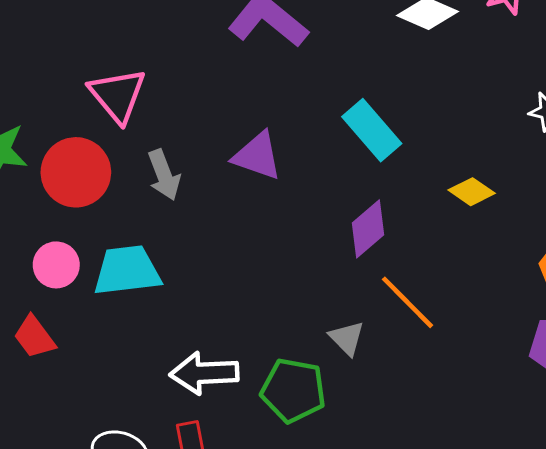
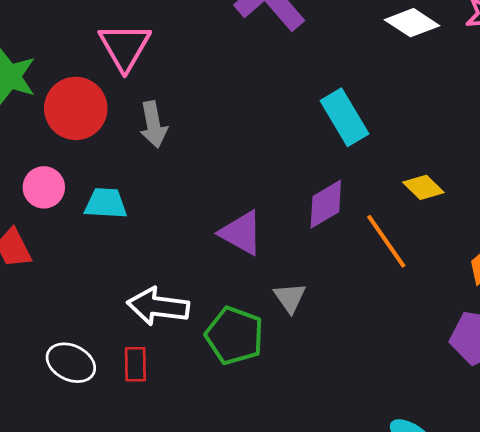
purple triangle: (257, 156) -> (241, 233), moved
cyan trapezoid: (127, 271) -> (106, 203), size x0.7
orange line: (407, 302) -> (386, 241), moved

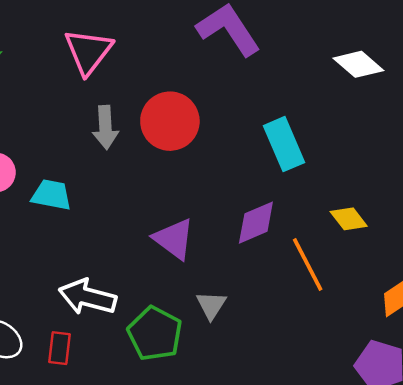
red circle: (76, 108) -> (170, 121), moved

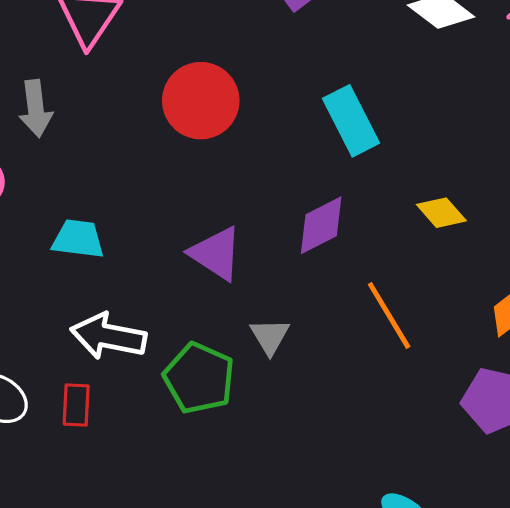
gray arrow: (105, 127) -> (36, 108), moved
cyan trapezoid: (51, 195) -> (78, 239), moved
orange line: (308, 264) -> (389, 316), moved

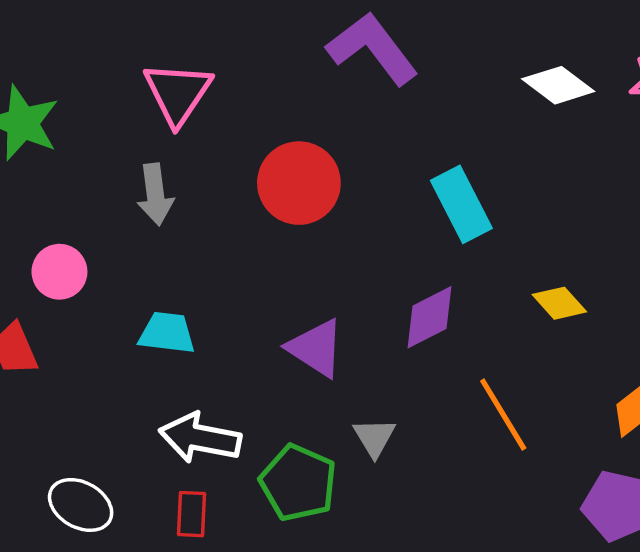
gray arrow: (36, 108) -> (155, 194), moved
red rectangle: (76, 405) -> (192, 514), moved

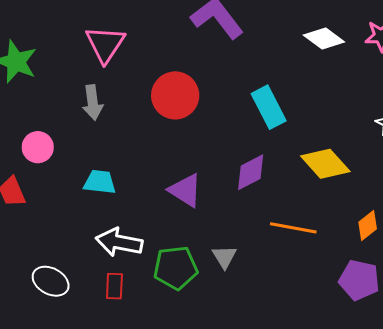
yellow diamond: (559, 303) -> (325, 164), size x1.6
orange line: (503, 415) -> (293, 228), turned -48
gray triangle: (374, 437) -> (224, 257), moved
green pentagon: (298, 483) -> (176, 268), turned -30

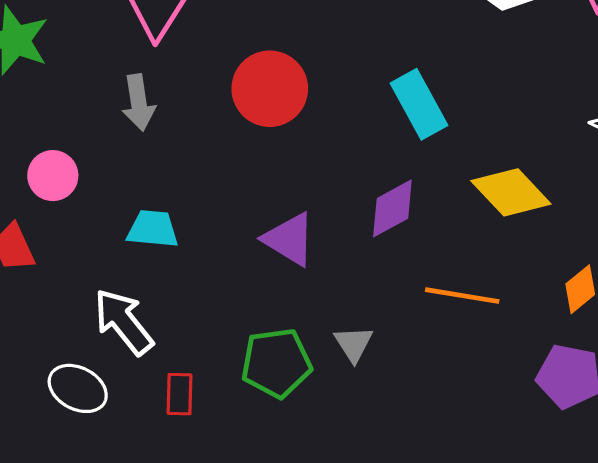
white arrow: (119, 242) -> (123, 322), moved, turned 42

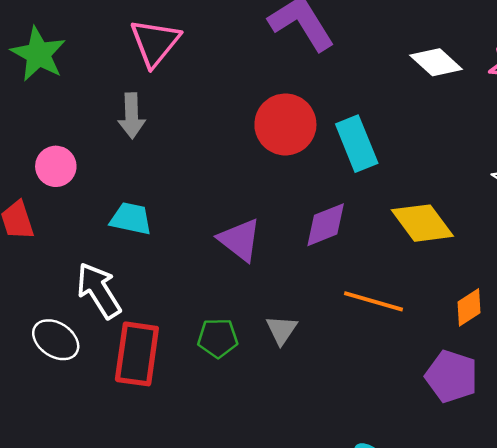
red circle: (270, 89) -> (285, 124), moved
green pentagon: (276, 363) -> (218, 338), size x0.7
red rectangle: (179, 394) -> (137, 354), size x1.8

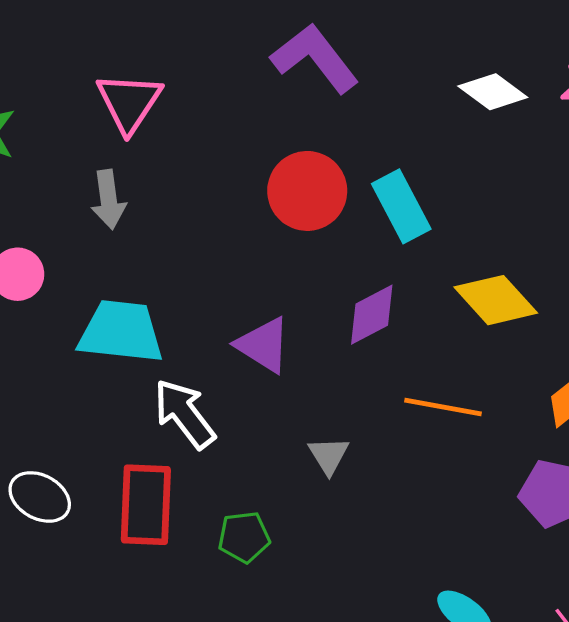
cyan trapezoid: (131, 219) -> (121, 332), size x1.6
white arrow: (99, 290) -> (184, 414), moved
green pentagon: (218, 338) -> (244, 537), moved

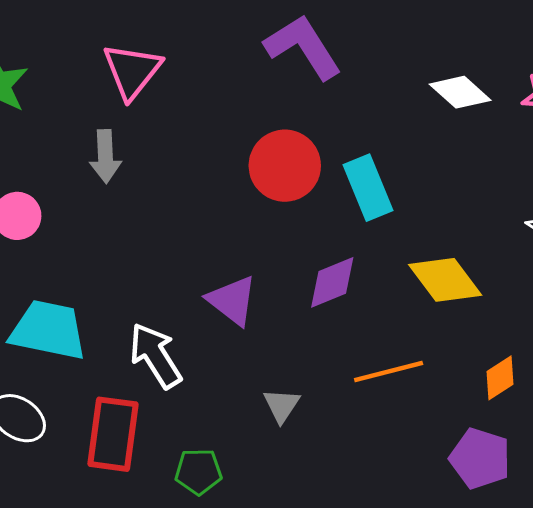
cyan trapezoid: (121, 332) -> (48, 330), moved
orange line: (443, 407) -> (389, 371), turned -30

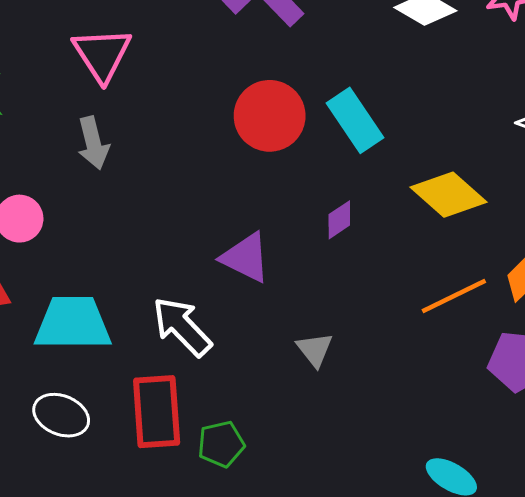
purple diamond: (332, 282) -> (339, 220), size x0.7
orange line: (389, 371) -> (454, 296), moved
green pentagon: (198, 472) -> (221, 444), moved

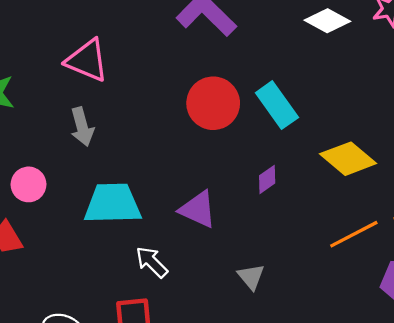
pink triangle: (102, 54) -> (87, 60), turned -33
cyan trapezoid: (73, 323) -> (113, 204), moved
white arrow: (182, 327) -> (152, 262), size x0.7

